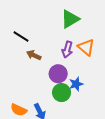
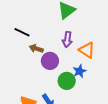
orange triangle: (86, 47) -> (87, 50), moved
purple circle: (58, 74) -> (50, 61), moved

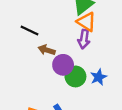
orange triangle: (87, 50) -> (86, 22), moved
green circle: (67, 81) -> (75, 76), moved

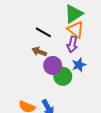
black line: (29, 31) -> (43, 32), moved
blue star: (99, 77) -> (79, 65), moved

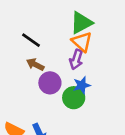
black line: (43, 32) -> (31, 40), moved
green circle: (63, 76) -> (74, 98), moved

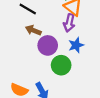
green circle: (74, 98) -> (61, 65), moved

